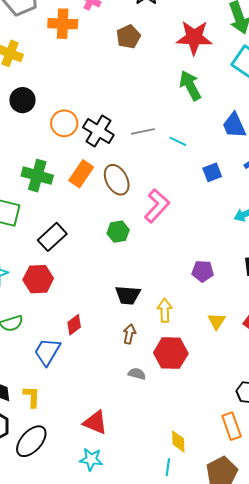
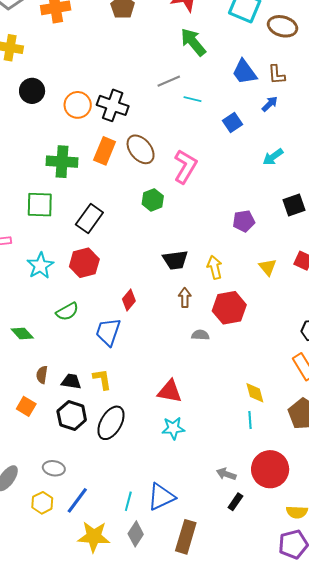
gray line: (143, 131) -> (169, 81), moved

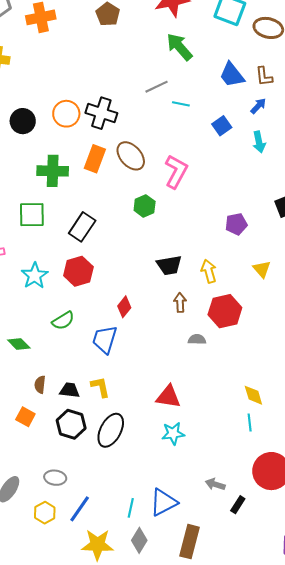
black circle: (32, 91) -> (23, 121), moved
cyan arrow: (273, 157) -> (259, 142), moved, turned -65
gray arrow: (226, 474) -> (215, 484), moved

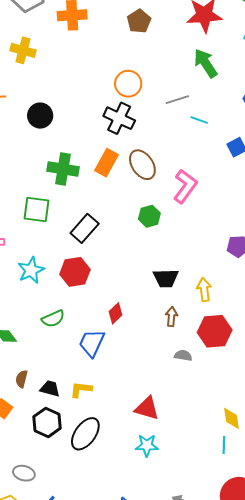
orange circle: (66, 114) -> (128, 84), moved
yellow L-shape: (100, 387) -> (81, 389), turned -80

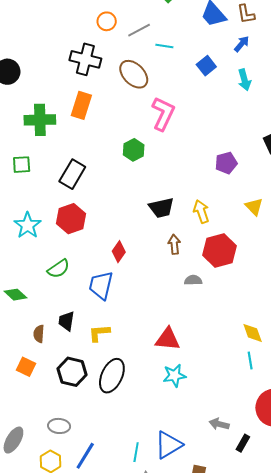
orange circle: (128, 84) -> (107, 21), moved, size x0.7
brown ellipse: (142, 165) -> (134, 74), moved
green square: (37, 209) -> (22, 165), size x0.7
black trapezoid: (50, 389) -> (66, 321), moved, turned -85

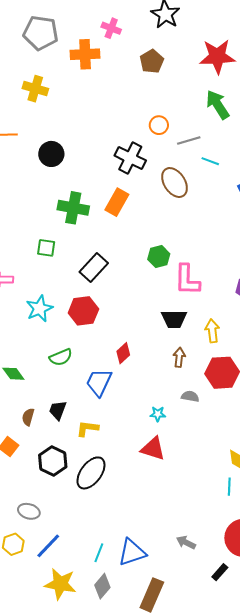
pink L-shape: (163, 114) -> (187, 280), moved, turned 144
cyan star: (174, 375) -> (158, 414), moved, size x0.7
black rectangle: (243, 443) -> (220, 572), moved

